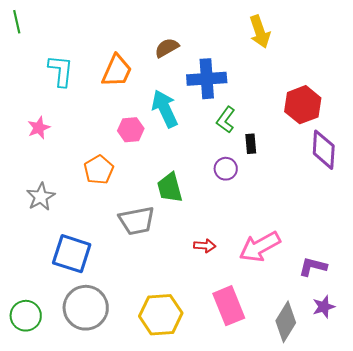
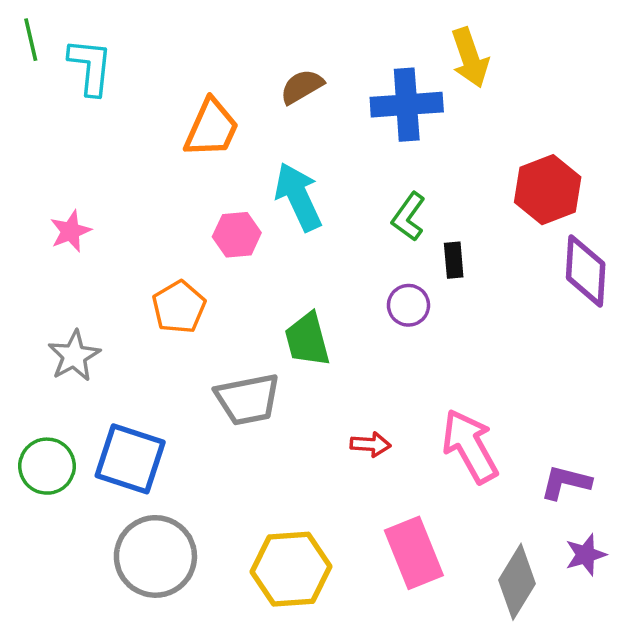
cyan L-shape: (61, 71) -> (90, 67), moved
blue cross: (207, 79) -> (407, 105), moved
pink arrow: (260, 247) -> (470, 446), turned 90
green circle: (26, 316) -> (47, 466), moved

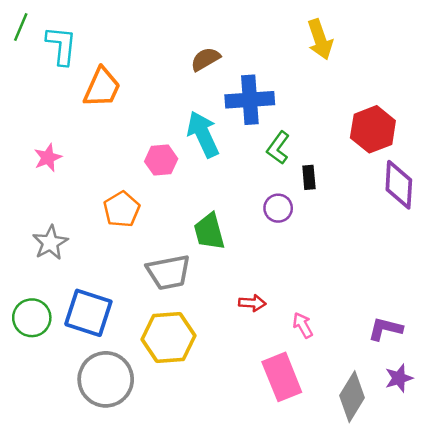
green line: (31, 40) -> (21, 27), turned 36
blue cross: (407, 105) -> (250, 100), moved
orange trapezoid: (211, 128) -> (102, 87), moved
pink arrow: (470, 446) -> (303, 325), moved, size x0.5
yellow hexagon: (291, 569) -> (169, 337), moved

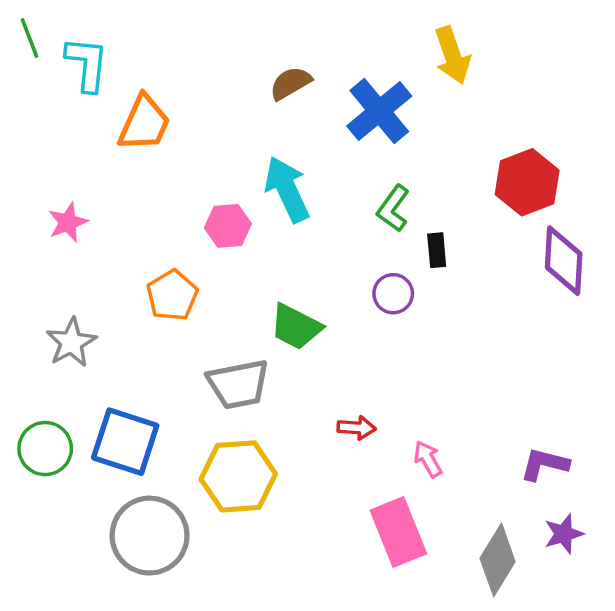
green line: (21, 27) -> (30, 38), turned -44
blue cross: (250, 100) -> (379, 111), moved, turned -36
green trapezoid: (209, 232) -> (296, 327), turned -48

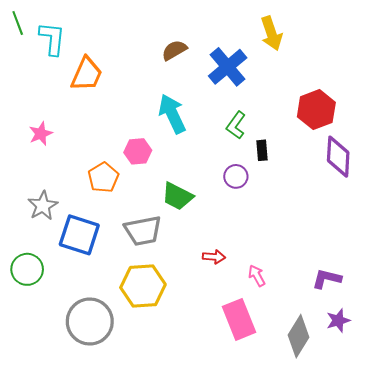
pink hexagon: (228, 226) -> (138, 151), moved
blue square: (125, 442) -> (79, 235), moved

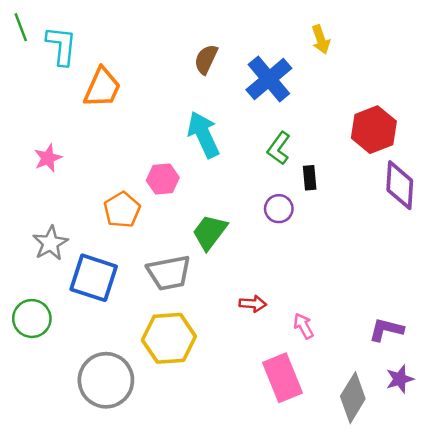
yellow arrow: (271, 33) -> (321, 39), size x0.7
brown semicircle: (174, 50) -> (206, 59), turned -35
green trapezoid: (177, 196) -> (210, 232), turned 100

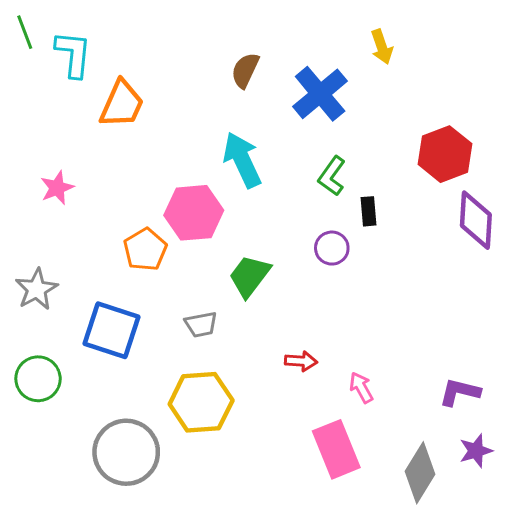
pink hexagon: (163, 179) -> (194, 213), size x1.5
gray star: (50, 243) -> (37, 289), moved
gray trapezoid: (169, 273) -> (201, 324), size x0.6

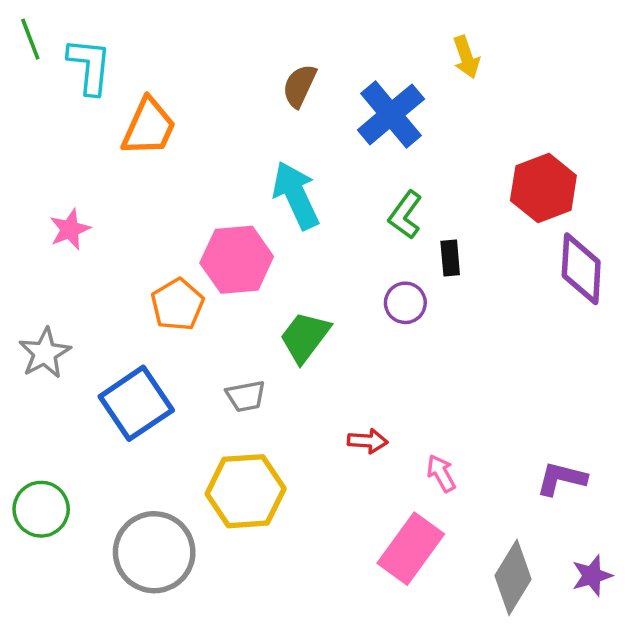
blue square: (111, 330) -> (136, 403), turned 38
green circle: (38, 379) -> (41, 509), moved
pink rectangle: (336, 449) -> (411, 549), turned 58
purple star: (476, 451) -> (592, 576), moved

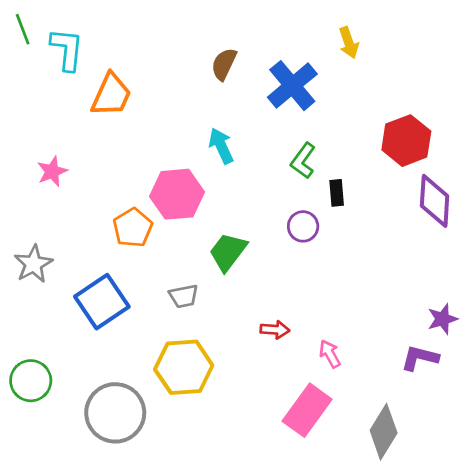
cyan arrow: (296, 195) -> (221, 146), size x0.7
purple star: (592, 576) -> (443, 319), moved

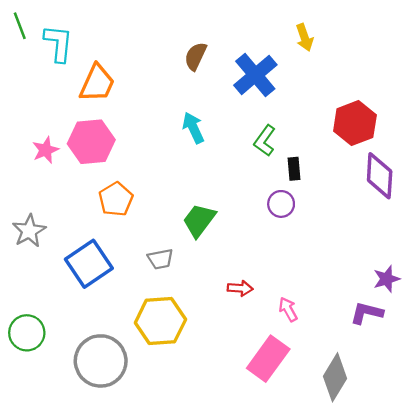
pink hexagon: (177, 194) -> (91, 142), moved
purple circle: (303, 226) -> (281, 204), moved

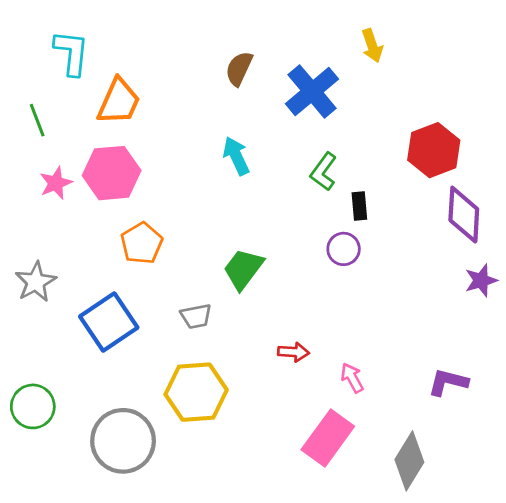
green line: (20, 26) -> (37, 120), moved
purple star: (387, 279) -> (481, 280), moved

